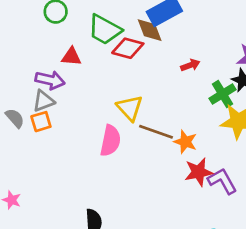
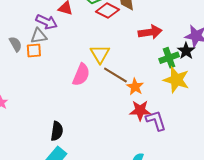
red arrow: (190, 65) -> (150, 32), size x1.6

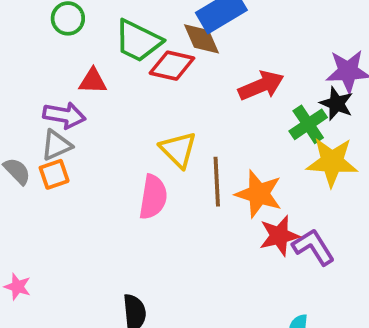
brown line: (115, 75) -> (217, 182), turned 70
orange star: (135, 87) -> (259, 194), size x1.4

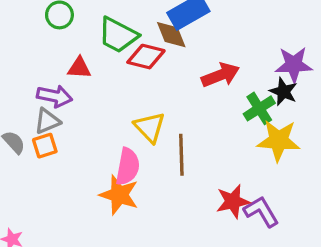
orange star: (259, 194) -> (119, 195), moved

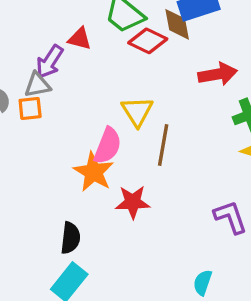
purple arrow: (55, 96) -> (50, 62), turned 100
red star: (233, 201) -> (133, 202), moved

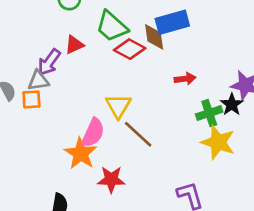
red triangle: (80, 39) -> (74, 45), turned -42
red arrow: (218, 74) -> (185, 79), size x0.7
brown line: (163, 145) -> (138, 134), turned -60

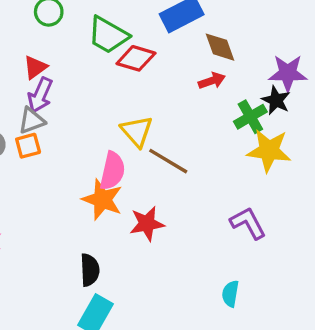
brown diamond: (154, 37) -> (220, 47), moved
red triangle: (74, 45) -> (35, 67), moved

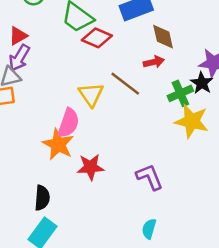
brown line: (168, 161) -> (125, 84), moved
purple L-shape: (248, 223) -> (150, 177), moved

